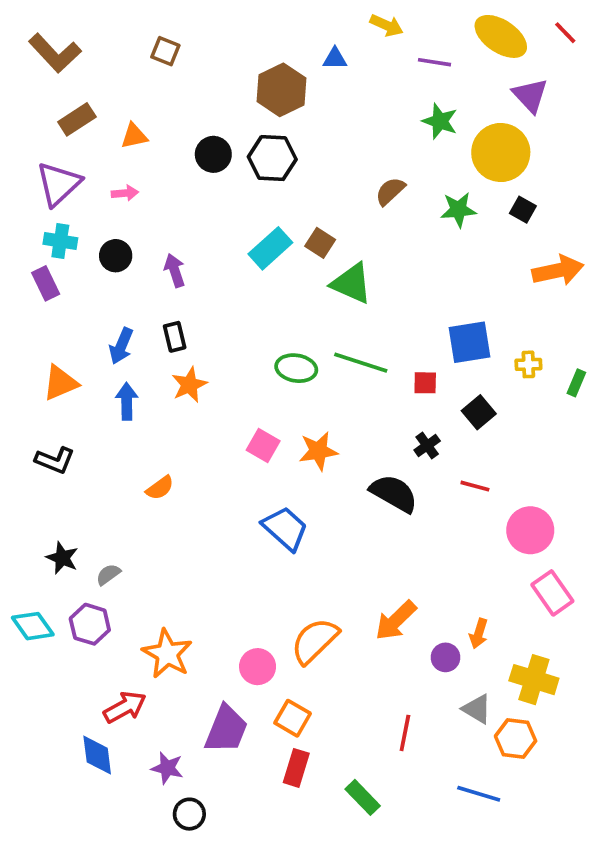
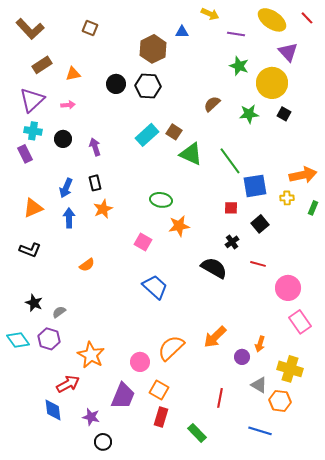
orange arrow: (558, 270) -> (303, 175), moved
green line: (361, 363) -> (230, 161), moved, turned 36
orange star: (318, 451) -> (179, 226), moved

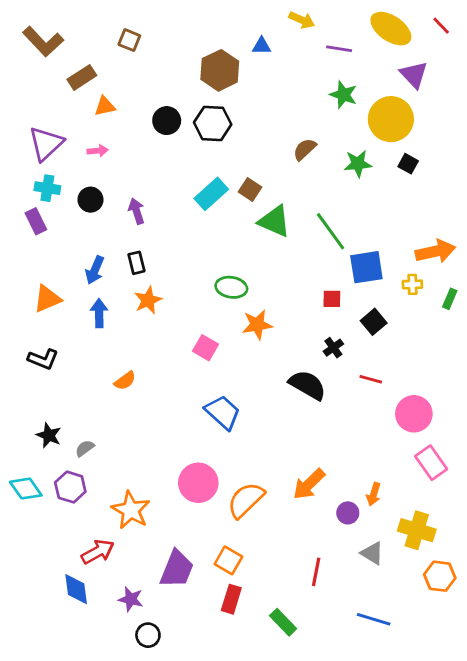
brown rectangle: (42, 65) -> (82, 77), moved
pink circle: (140, 362) -> (198, 483), moved, size x1.4
orange hexagon: (280, 401) -> (440, 576), moved

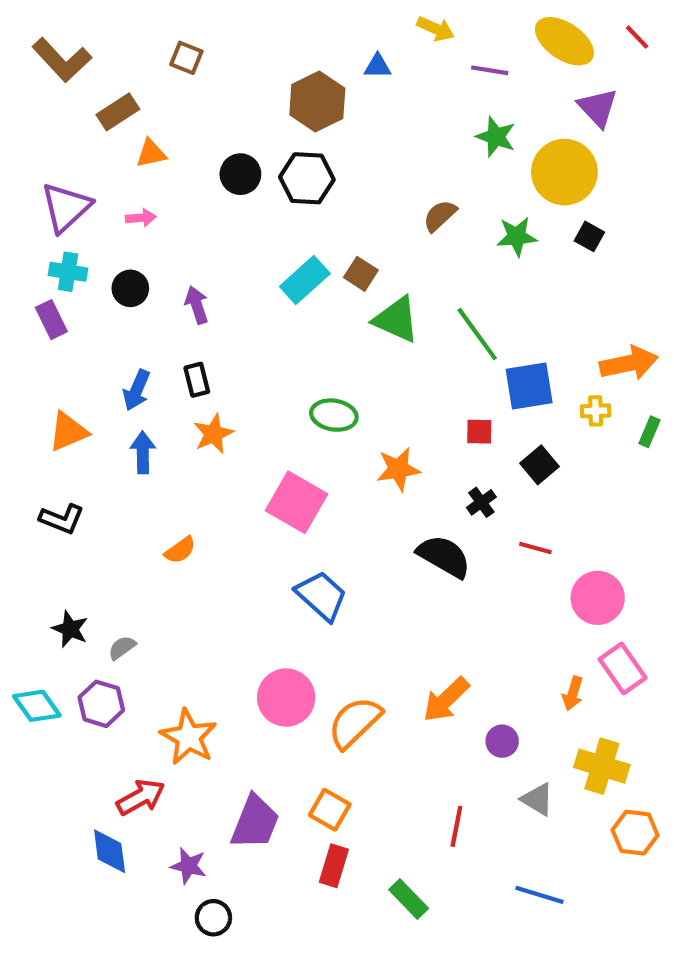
orange star: (257, 325) -> (398, 469), moved
pink square: (205, 348) -> (296, 502), size x1.6
orange arrow: (374, 494) -> (573, 693), moved

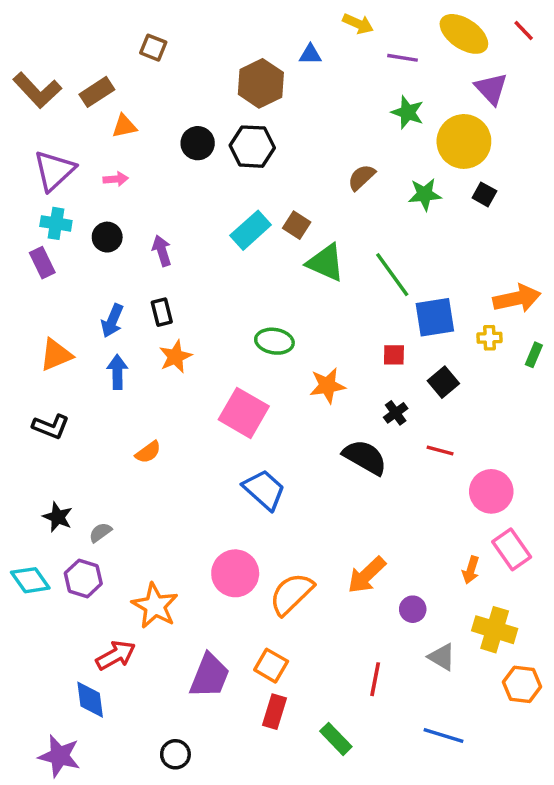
brown L-shape: (62, 60) -> (37, 90), moved
purple star: (188, 866) -> (59, 756), moved, size x1.4

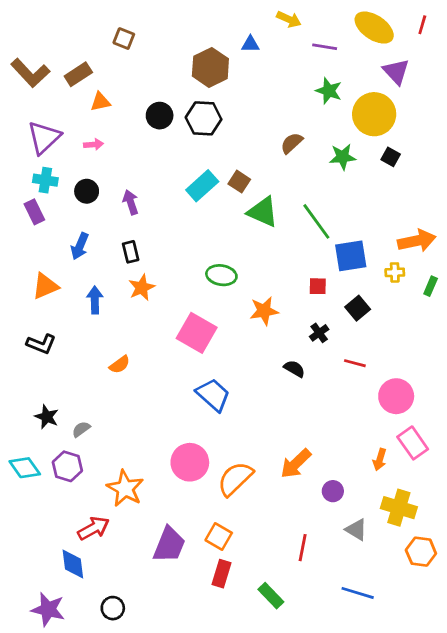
red line: (524, 31) -> (422, 25), turned 60
blue arrow: (112, 321) -> (80, 246), moved
black semicircle: (365, 457) -> (294, 369), size x0.6
black circle: (175, 754) -> (113, 608), moved

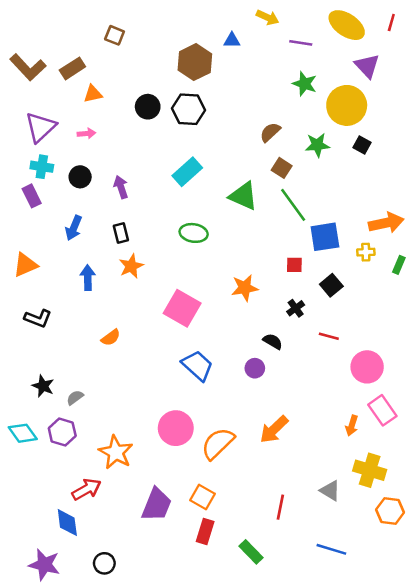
brown square: (239, 182) -> (282, 168), moved
green ellipse: (221, 275) -> (194, 233), moved
orange triangle: (45, 286) -> (25, 265), moved
purple circle: (333, 491) -> (255, 368), moved

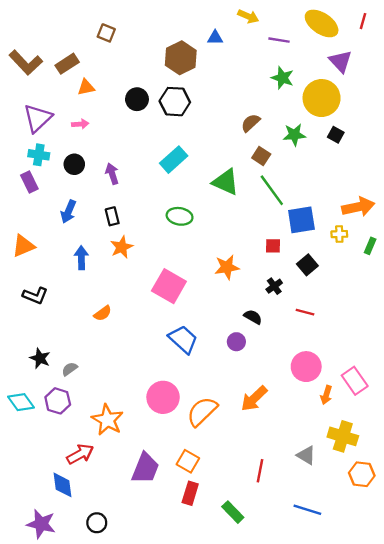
pink circle: (367, 367) -> (306, 367), moved

